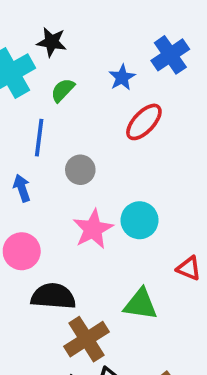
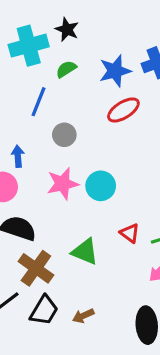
blue star: (122, 77) -> (115, 71), size x1.5
blue arrow: (22, 188) -> (18, 156), moved
brown cross: (86, 339) -> (36, 268), turned -36

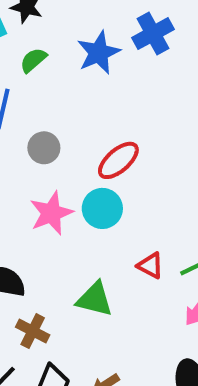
red ellipse: (123, 110) -> (118, 160), moved
brown cross: (36, 268) -> (33, 331), size x0.7

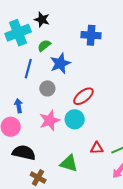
blue cross: (153, 34) -> (91, 35), moved, turned 30
blue star: (99, 53) -> (60, 63), moved
red triangle: (150, 266) -> (97, 148), turned -32

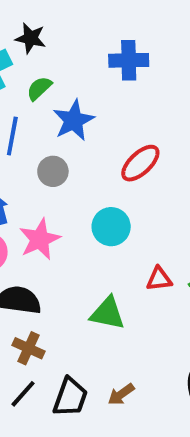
red ellipse: (83, 96) -> (140, 163), moved
pink star: (50, 120) -> (40, 239), moved
brown cross: (38, 178) -> (28, 348), moved

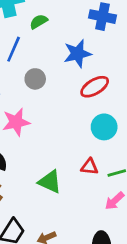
blue star: (74, 120) -> (77, 54), moved
cyan circle: (111, 227) -> (104, 127), moved

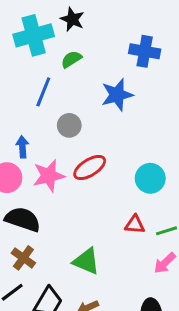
red ellipse: (95, 87) -> (90, 168), moved
green triangle: (50, 182) -> (86, 261), moved

